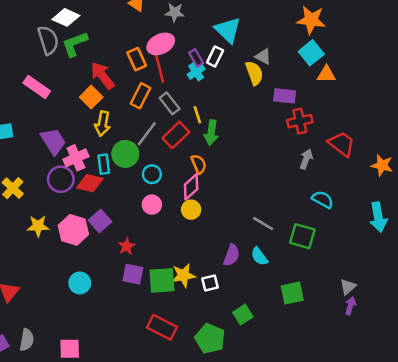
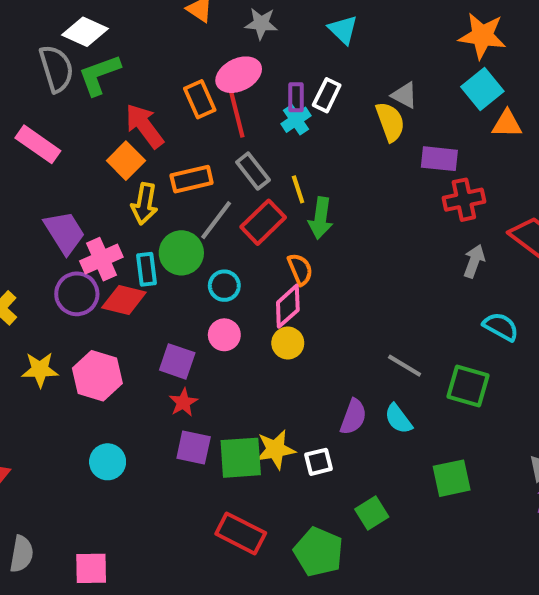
cyan triangle: (228, 30) -> (343, 30), moved, size x0.7
purple rectangle: (196, 58) -> (296, 97), turned 30
orange rectangle: (140, 96) -> (192, 179), moved, turned 50
purple square: (100, 221) -> (177, 361), moved, turned -30

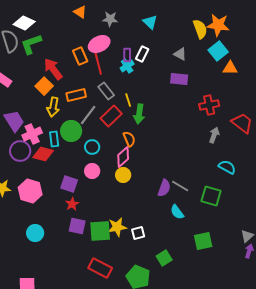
yellow semicircle: (390, 122) -> (200, 29), moved
purple rectangle: (439, 159) -> (179, 79), moved
purple semicircle: (353, 417) -> (164, 188), moved

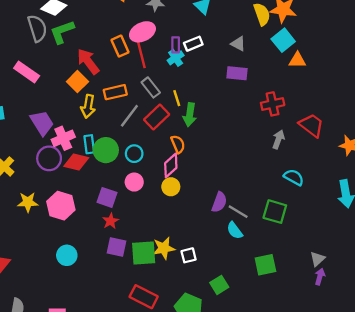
white rectangle: (142, 54) -> (193, 44), turned 42
green circle: (71, 131) -> (106, 150), moved
gray line: (180, 186) -> (238, 212), moved

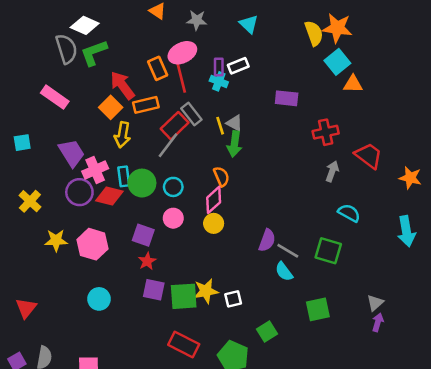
gray triangle: (238, 44) -> (234, 123), moved
cyan cross: (176, 58) -> (219, 81), turned -35
orange rectangle: (115, 92) -> (146, 105), moved
red rectangle: (157, 117) -> (175, 126), moved

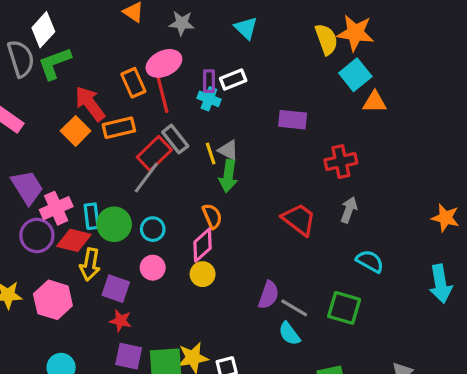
white diamond: (85, 25) -> (43, 30), turned -72
yellow arrow: (122, 135) -> (90, 264), moved
red trapezoid: (369, 156) -> (299, 219), moved
red star: (147, 261) -> (121, 321), turned -30

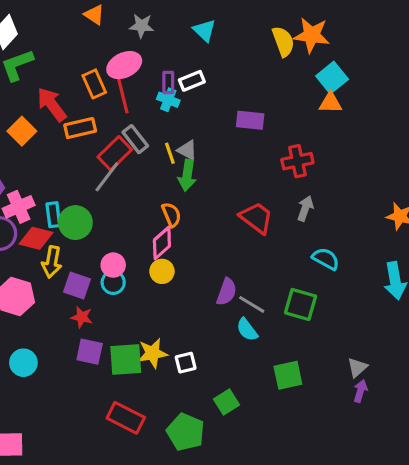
cyan square: (355, 75) -> (332, 78), moved
orange square: (76, 131) -> (22, 131), moved
cyan circle: (153, 229) -> (113, 282), moved

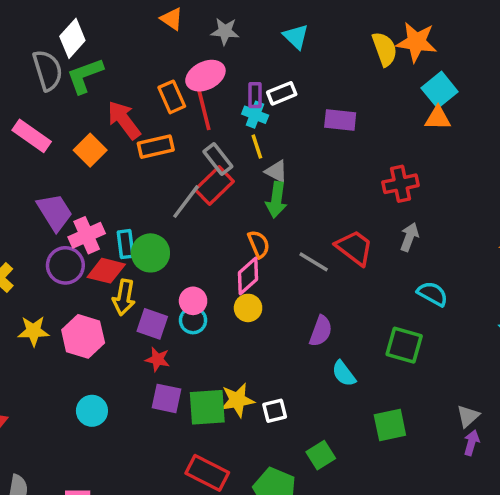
purple rectangle: (250, 120) -> (340, 120), moved
red rectangle: (115, 153) -> (214, 186), moved
yellow line: (170, 153) -> (257, 147), moved
gray line: (252, 304) -> (314, 262), moved

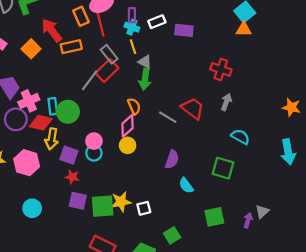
white rectangle: (282, 93) -> (157, 22), moved
red cross: (401, 184) -> (221, 69), turned 30
purple arrow: (471, 443) -> (248, 220), moved

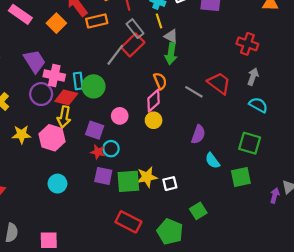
pink cross: (29, 101) -> (54, 75), turned 36
cyan semicircle: (240, 137) -> (258, 105), moved
yellow arrow: (52, 139) -> (64, 117), moved
cyan circle: (94, 153) -> (111, 149), moved
green square: (214, 217) -> (241, 177), moved

